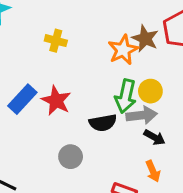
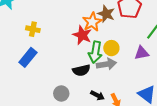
yellow cross: (56, 41) -> (33, 29), moved
red star: (56, 101) -> (82, 35), moved
black arrow: (154, 137) -> (98, 95), moved

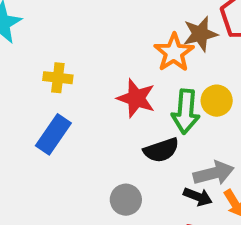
brown star: (106, 14) -> (200, 34), turned -30
red star: (82, 35) -> (136, 98), moved
gray arrow: (106, 64) -> (214, 173), moved

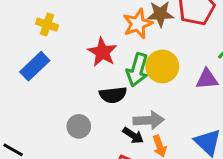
yellow circle: (217, 101) -> (162, 66), size x1.4

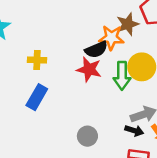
orange star: (138, 24) -> (111, 38), turned -30
black semicircle: (113, 95) -> (96, 50), moved

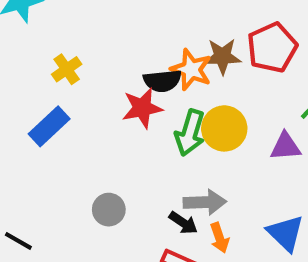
yellow cross: (37, 60) -> (67, 69), turned 36
red star: (89, 69) -> (142, 108), turned 30

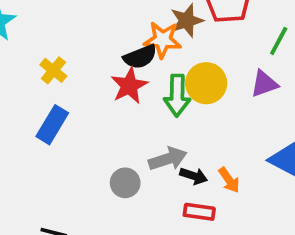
gray arrow: (205, 202) -> (168, 159), moved

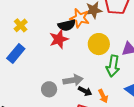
green arrow: (177, 95) -> (113, 66), moved

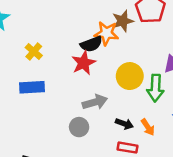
yellow circle: (99, 44) -> (130, 76), moved
blue rectangle: (16, 53) -> (32, 87), turned 54
gray arrow: (73, 80) -> (95, 102), moved

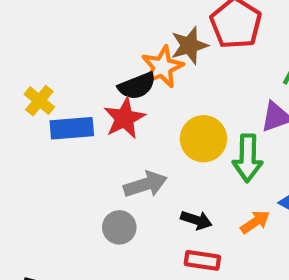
orange star: (106, 33) -> (162, 67), turned -30
blue rectangle: (32, 87) -> (72, 128), moved
orange arrow: (148, 127) -> (255, 222), moved, turned -90

